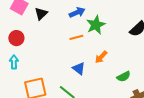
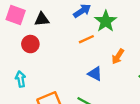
black triangle: (41, 14) -> (42, 19), turned 48
red circle: (16, 38) -> (30, 44), moved

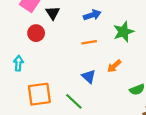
black triangle: (42, 19) -> (53, 13), turned 48
green star: (106, 21) -> (124, 32), moved

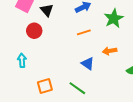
orange arrow: (114, 66) -> (110, 51), turned 40
orange square: (39, 94) -> (45, 86), size x0.7

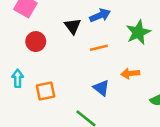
black triangle: (47, 10) -> (73, 26), moved
orange square: (45, 86) -> (46, 91), moved

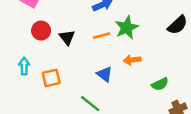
black triangle: (73, 26) -> (67, 37), moved
green star: (138, 32) -> (127, 28), moved

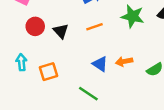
green star: (127, 28) -> (133, 16), moved, turned -30
orange arrow: (132, 60) -> (124, 61), moved

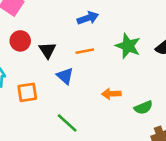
blue triangle: (100, 64) -> (65, 76), moved

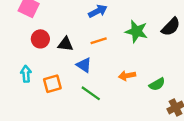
black triangle: (47, 50) -> (65, 44), turned -42
green line: (67, 123) -> (91, 93), moved

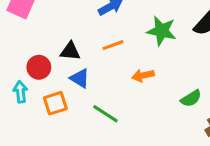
red circle: (40, 39) -> (39, 67), moved
blue triangle: (84, 65) -> (80, 78), moved
orange arrow: (127, 76) -> (143, 75), moved

